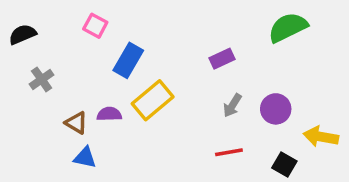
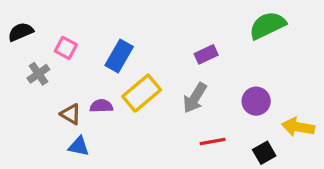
pink square: (95, 26) -> (66, 48), moved
gray arrow: (232, 105) -> (195, 98), moved, size x1.4
black square: (284, 164) -> (264, 153), turned 30

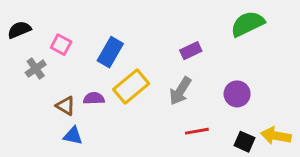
yellow arrow: (298, 127) -> (276, 136), moved
black square: (264, 153) -> (245, 142), turned -36

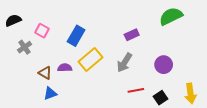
blue triangle: (73, 136) -> (50, 93), turned -32
yellow arrow: (276, 136) -> (190, 93), turned -108
black square: (245, 142) -> (161, 98), moved, turned 32

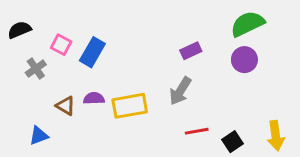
blue rectangle: (76, 36) -> (92, 52), moved
yellow rectangle: (90, 59) -> (130, 106), moved, turned 30
purple circle: (164, 65) -> (244, 60), moved
blue triangle: (50, 93) -> (39, 136), moved

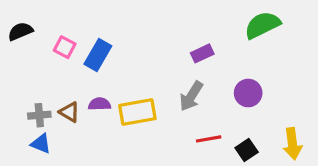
purple circle: (244, 60) -> (248, 93), moved
gray cross: (36, 69) -> (39, 115), moved, turned 30
blue triangle: (39, 136) -> (41, 144), turned 42

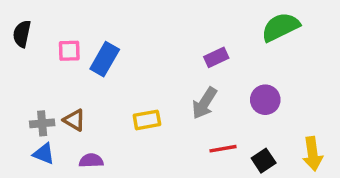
black semicircle: (20, 31) -> (22, 34), turned -55
pink square: (65, 47) -> (69, 51), turned -30
purple semicircle: (99, 104) -> (91, 161), moved
yellow rectangle: (137, 112) -> (147, 120), size x0.7

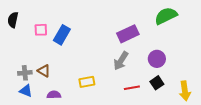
purple rectangle: (216, 57) -> (128, 34), size x1.5
yellow rectangle: (147, 120) -> (87, 82), moved
black square: (264, 161) -> (157, 83), moved

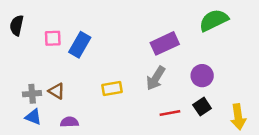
yellow rectangle: (87, 82) -> (112, 89), moved

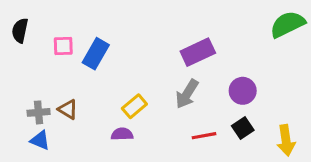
green semicircle: (214, 20) -> (288, 24), moved
yellow rectangle: (112, 89) -> (134, 106), turned -30
purple semicircle: (69, 122) -> (122, 134), moved

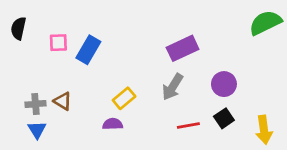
blue triangle: (40, 140) -> (37, 130), turned 36

